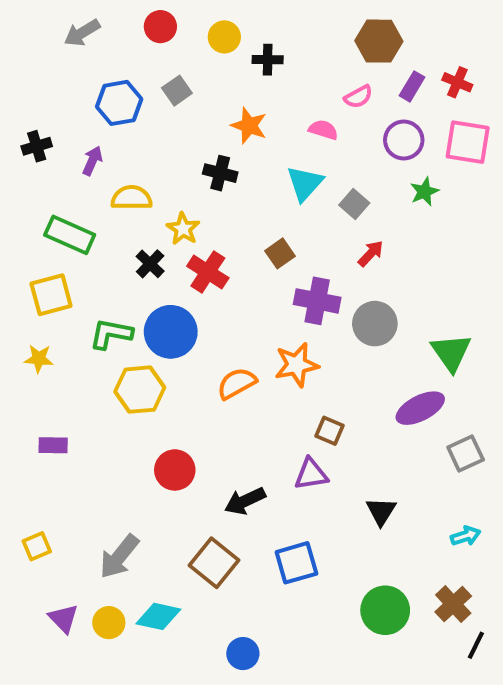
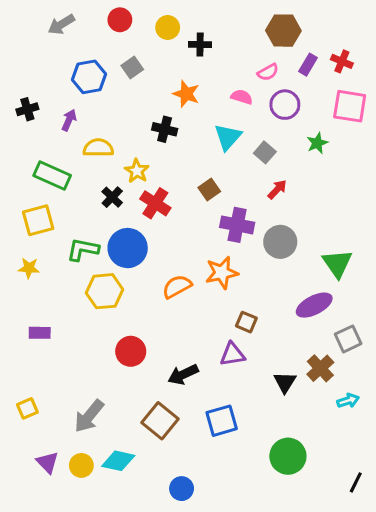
purple circle: (404, 140) -> (285, 105), moved
brown cross: (453, 604) -> (320, 368), moved

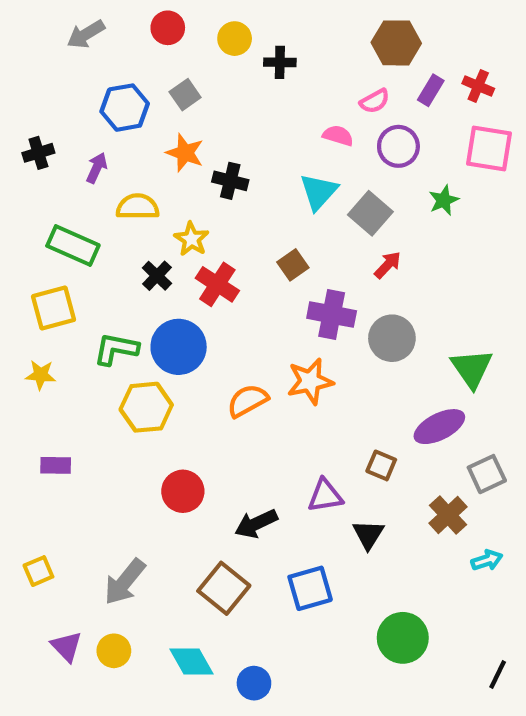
orange star: (186, 94) -> (185, 153), moved
gray square: (265, 152) -> (370, 213), size x1.4
brown square: (246, 322) -> (381, 465), moved
black triangle: (285, 382) -> (368, 534), moved
cyan diamond: (118, 461) -> (191, 662), moved, turned 48

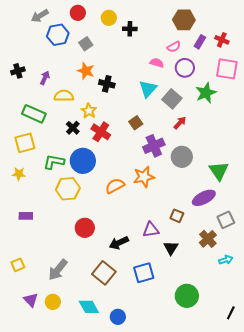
blue hexagon: (125, 108) -> (58, 35), moved
green star: (444, 200) -> (206, 93), size x1.5
purple cross: (332, 314) -> (154, 146), turned -35

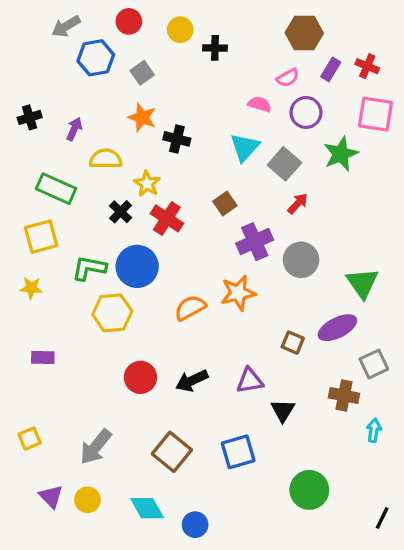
brown square: (177, 216) -> (293, 343), moved
brown cross: (208, 239) -> (344, 396), turned -36
black arrow: (119, 243) -> (192, 381), moved
cyan arrow: (226, 260) -> (374, 430), turned -64

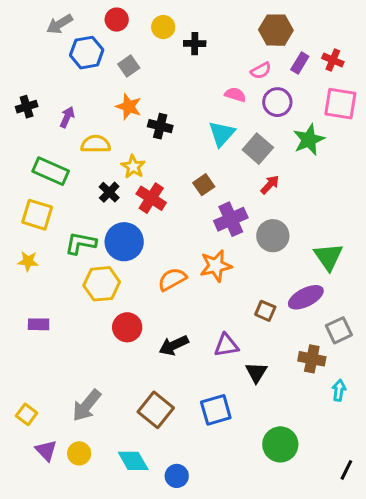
yellow square: (41, 237) -> (37, 215), turned 32
red circle: (140, 377) -> (127, 327), moved
yellow square: (30, 439) -> (27, 414), moved, turned -30

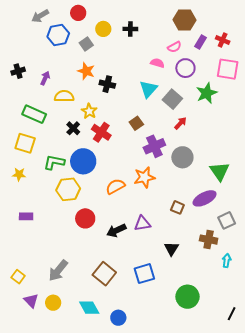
yellow circle: (163, 27) -> (103, 29), moved
purple triangle: (226, 345) -> (142, 223), moved

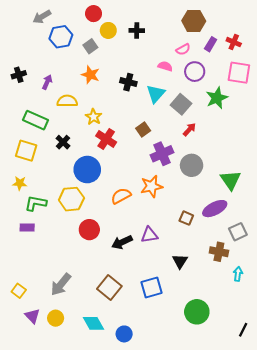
red circle: (78, 13) -> (94, 14), moved
black cross: (107, 84) -> (128, 82), moved
black cross: (73, 128) -> (63, 142), moved
green L-shape: (54, 162) -> (36, 203), moved

